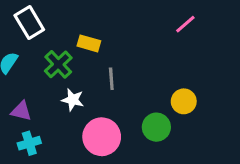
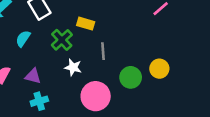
green circle: (156, 127) -> (131, 77), moved

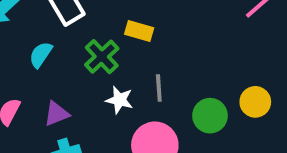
gray line: (103, 51) -> (159, 88), moved
purple triangle: (33, 76) -> (56, 114), turned -36

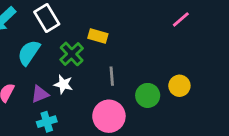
cyan semicircle: (41, 55) -> (29, 53), size x1.4
white star: (119, 100) -> (63, 84), moved

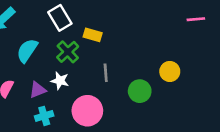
white rectangle: (47, 18) -> (60, 18), moved
pink line: (181, 19) -> (196, 19), moved, turned 36
yellow circle: (179, 86) -> (170, 71), moved
pink circle: (109, 116) -> (87, 111), moved

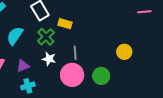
white star: (60, 81) -> (49, 59), moved
green circle: (140, 91) -> (101, 76), moved
pink circle: (87, 111) -> (72, 75), moved

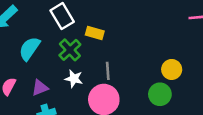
green circle: (101, 76) -> (160, 94), moved

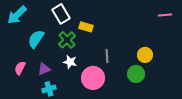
gray line: (108, 71) -> (107, 56), moved

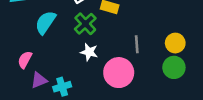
yellow circle: (145, 55) -> (175, 43), moved
purple triangle: (44, 69) -> (39, 80), moved

